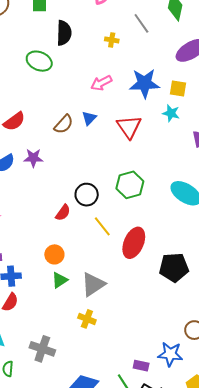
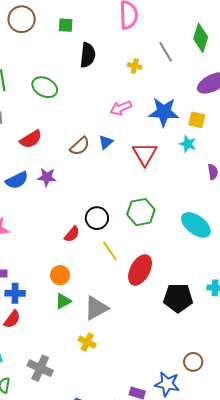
green ellipse: (39, 61) -> (45, 87), moved

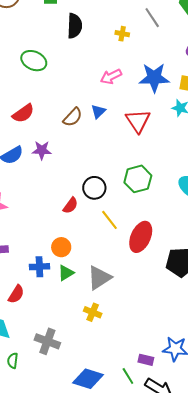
blue cross: (15, 293) -> (39, 267), moved

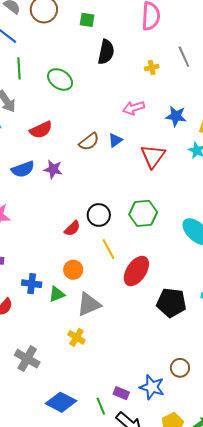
yellow cross: (122, 34) -> (152, 68), turned -32
blue star: (154, 78) -> (176, 116), size x0.7
orange circle: (61, 247) -> (73, 270), moved

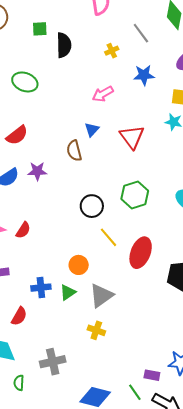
green square: (87, 20) -> (40, 29), moved
blue star: (176, 116) -> (144, 75), moved
brown semicircle: (89, 142) -> (74, 151), moved, turned 125
red semicircle: (72, 228) -> (23, 230), moved
gray cross: (27, 359) -> (53, 362), turned -30

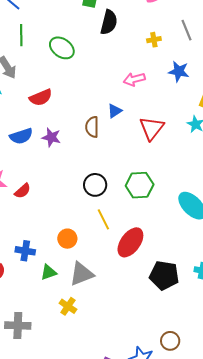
green triangle: (68, 292) -> (49, 272), moved

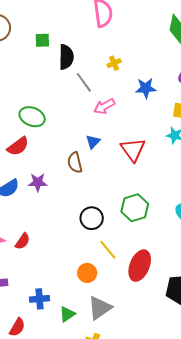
gray line: (187, 30) -> (84, 82), moved
green ellipse: (62, 48) -> (32, 117), moved
orange circle: (67, 239) -> (87, 273), moved

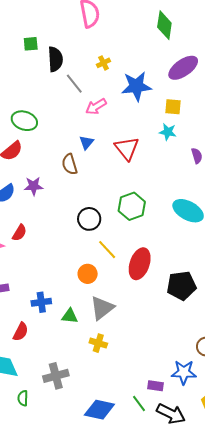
blue star: (146, 88) -> (136, 86), size x1.4
red semicircle: (23, 241) -> (19, 233), moved
green triangle: (67, 314) -> (70, 316), turned 42

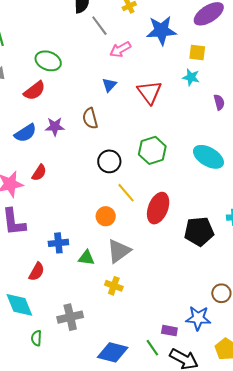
brown semicircle: (70, 164) -> (90, 118), moved

